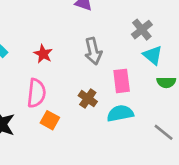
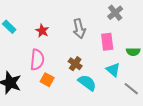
cyan triangle: (153, 55) -> (113, 70), moved
pink rectangle: (122, 81) -> (107, 42), moved
cyan semicircle: (120, 113) -> (87, 83), moved, turned 48

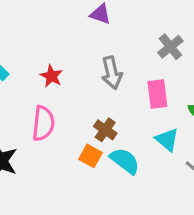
orange square: (47, 80) -> (91, 156), moved

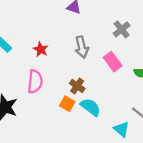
pink rectangle: (157, 94) -> (113, 62), turned -30
cyan triangle: (167, 140) -> (122, 129), moved

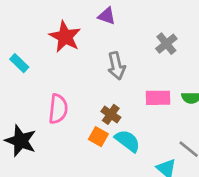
red star: (41, 49) -> (65, 37), moved, size x1.6
pink rectangle: (113, 62) -> (158, 98), moved, turned -54

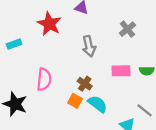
cyan rectangle: (19, 63) -> (14, 44), turned -64

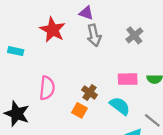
cyan rectangle: (14, 44) -> (16, 51), turned 32
gray arrow: (89, 46) -> (94, 35), moved
cyan semicircle: (97, 104) -> (120, 106), moved

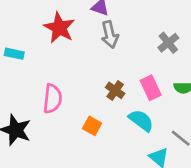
gray cross: (134, 35) -> (168, 43), moved
pink rectangle: (128, 79) -> (151, 88), turned 66
brown cross: (90, 92) -> (115, 90), moved

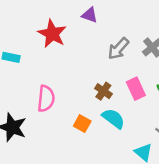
gray arrow: (110, 35) -> (118, 49), moved, turned 55
cyan semicircle: (141, 120) -> (113, 119), moved

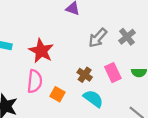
red star: (52, 34) -> (41, 51), moved
orange square: (82, 124) -> (57, 94), moved

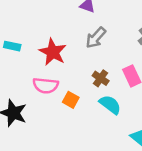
gray arrow: (98, 38) -> (96, 38), moved
pink semicircle: (35, 81) -> (46, 85), turned 90

